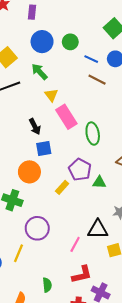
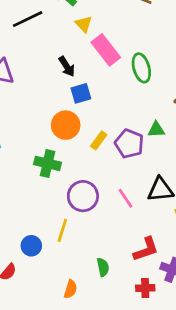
purple pentagon: (80, 170) -> (129, 144), moved
yellow rectangle: (62, 187) -> (99, 140), moved
pink line: (75, 244) -> (126, 198), moved, turned -56

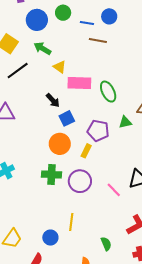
pink rectangle: (106, 50) -> (79, 83), turned -40
green triangle: (156, 130) -> (125, 122), moved
purple pentagon: (129, 144) -> (98, 131), moved
purple circle: (83, 196) -> (80, 181), moved

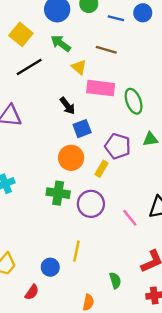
brown line: (98, 41) -> (106, 50), moved

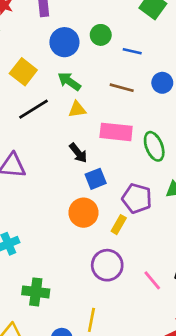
blue circle: (143, 13) -> (162, 83), moved
yellow triangle: (79, 67) -> (77, 109), moved, turned -49
green cross: (58, 193) -> (36, 292), moved

